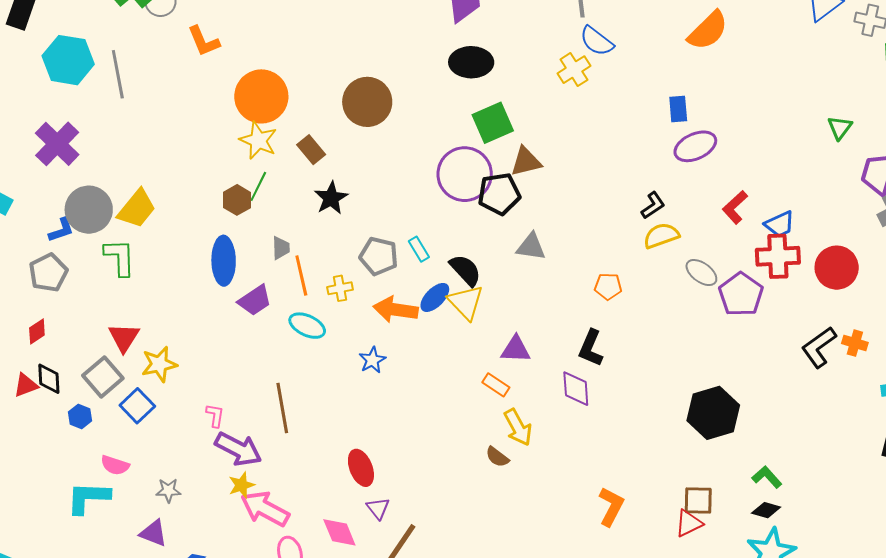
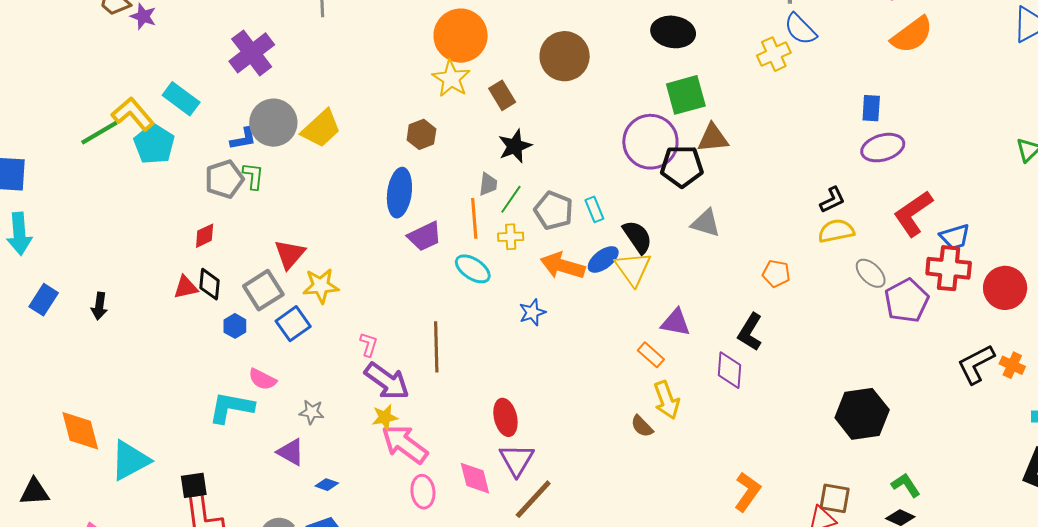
green line: (258, 186) -> (511, 199), moved
red L-shape: (735, 207) -> (913, 214), size x1.4
gray trapezoid: (281, 248) -> (488, 184), moved
green L-shape: (120, 257) -> (253, 176), moved, size x0.7
purple triangle: (378, 508) -> (517, 460), size x1.5

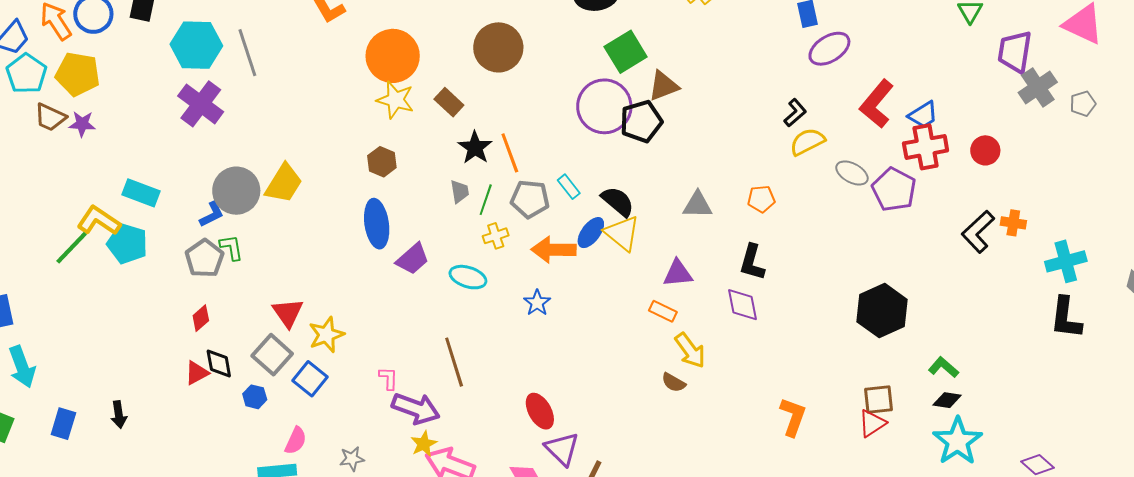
purple cross: (252, 53) -> (201, 104), moved
orange line: (474, 218) -> (510, 153), moved
gray triangle: (706, 223) -> (698, 205), moved
red circle: (1005, 288) -> (985, 150), size x0.7
pink semicircle: (262, 379) -> (296, 441), turned -76

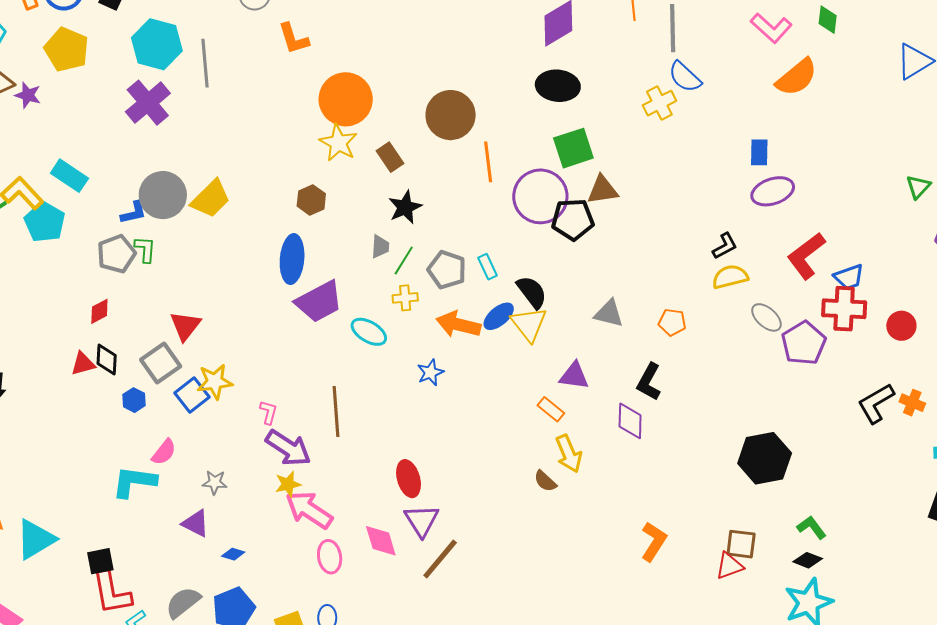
yellow pentagon: (78, 74) -> (67, 49), moved
orange line: (510, 153) -> (488, 162), moved
purple trapezoid: (413, 259) -> (319, 302), size x1.4
yellow star: (326, 335) -> (215, 382), moved

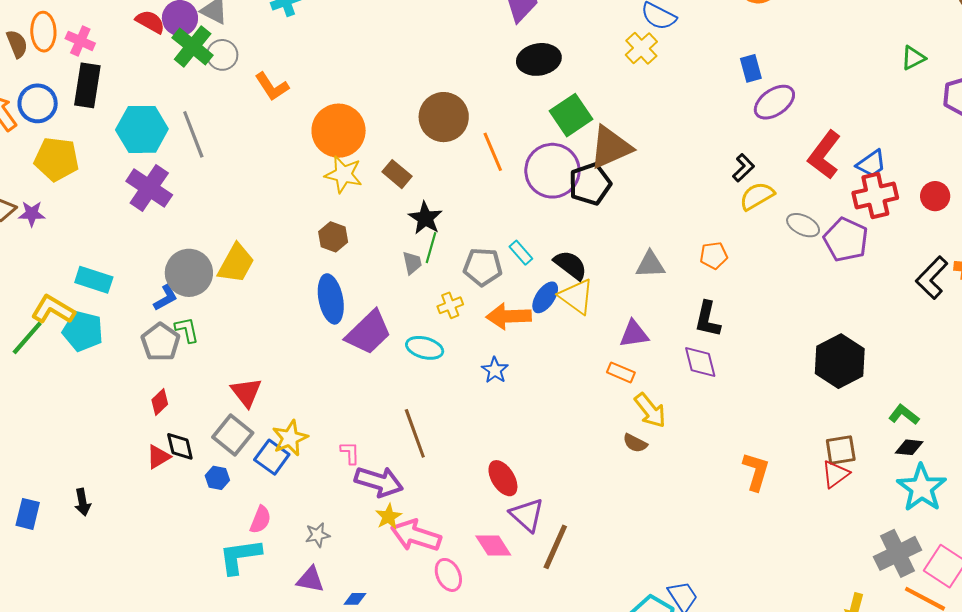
green triangle: (918, 187) -> (913, 58), turned 36
brown triangle: (603, 190) -> (610, 147), size x1.4
green line: (404, 260) -> (431, 248), moved

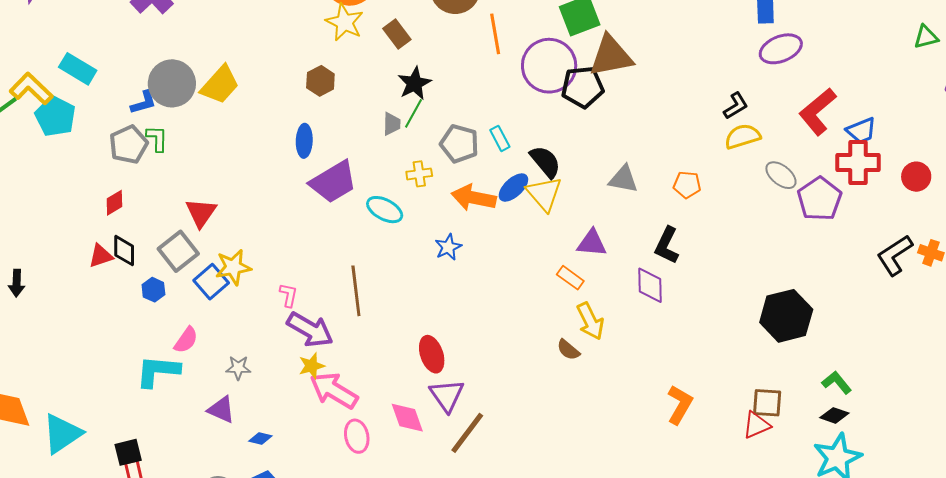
blue ellipse: (331, 299) -> (304, 141), size x0.7

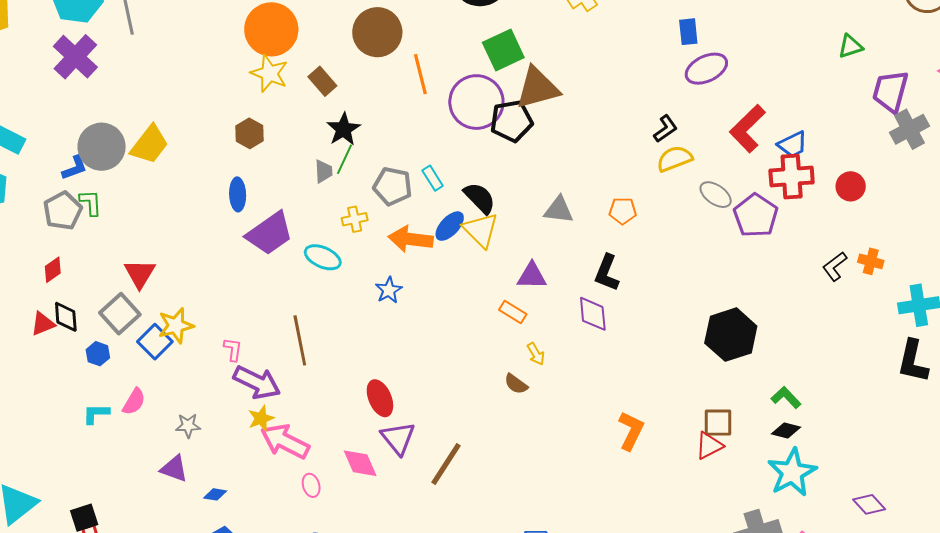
black L-shape: (895, 255) -> (835, 266), size x0.7
yellow arrow: (590, 321) -> (536, 354), size x0.6
cyan L-shape: (158, 371) -> (96, 414), moved, size x0.6
brown line: (467, 433) -> (446, 464), moved
pink ellipse: (357, 436) -> (311, 485), size x0.7

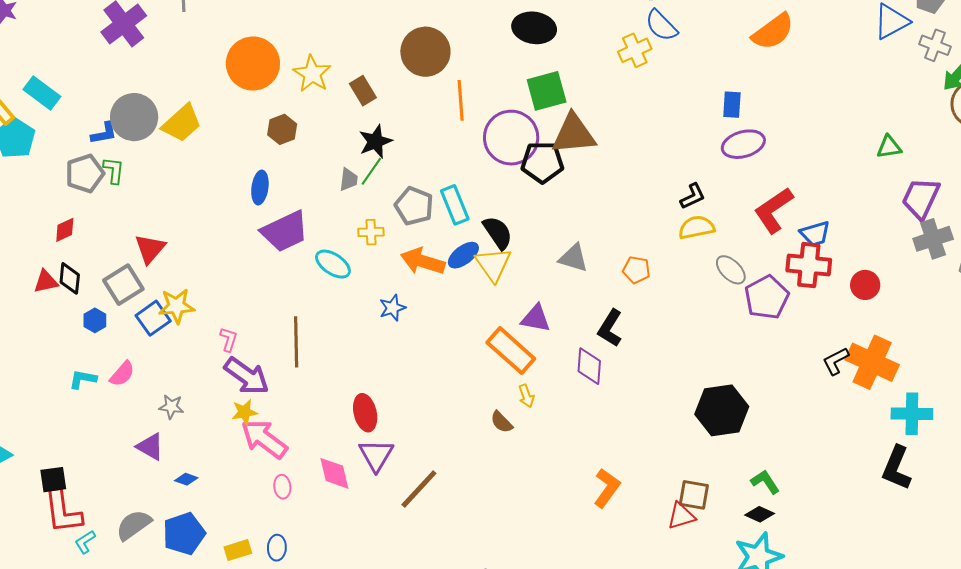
orange circle: (271, 29) -> (253, 64), moved
cyan rectangle: (433, 178) -> (455, 205), size x1.5
orange cross: (871, 261) -> (872, 362), size x2.0
orange rectangle: (513, 312) -> (511, 351), size x1.8

